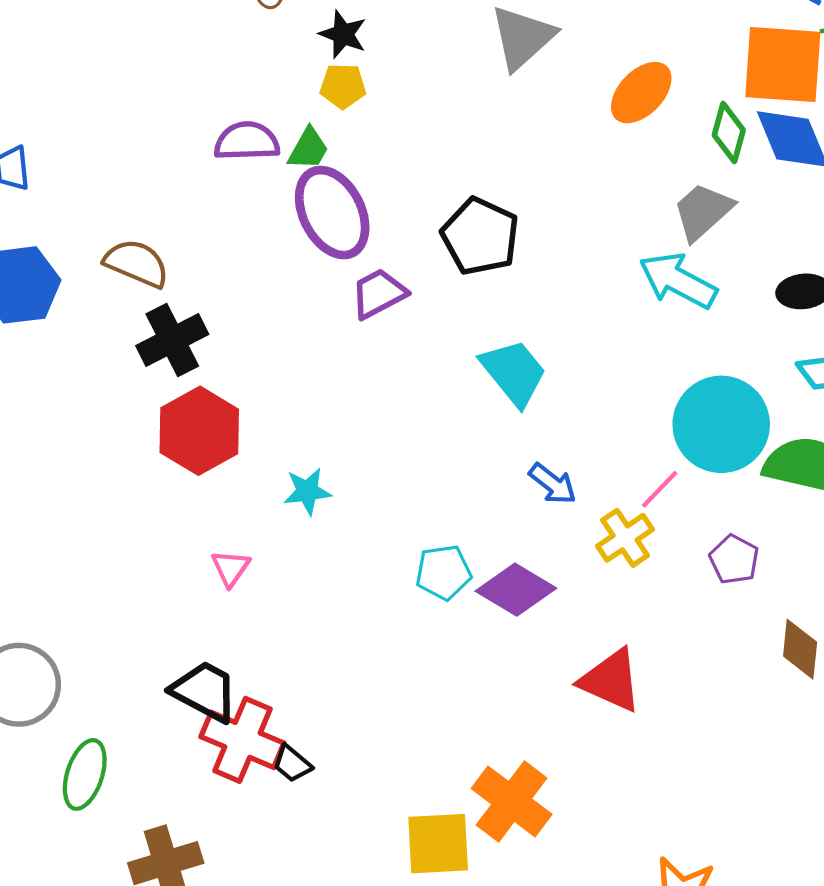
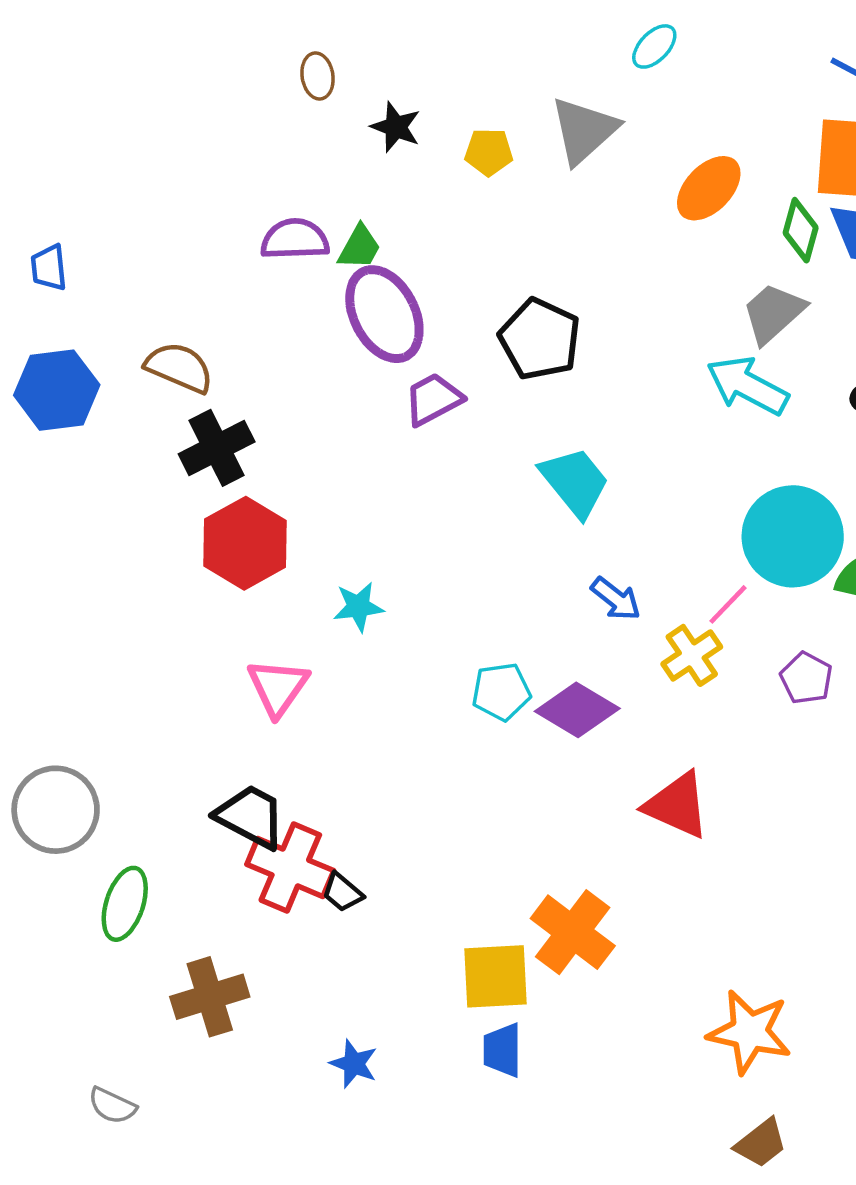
yellow pentagon: (343, 86) -> (489, 152), moved
pink triangle: (231, 568) -> (278, 687), size x1.5

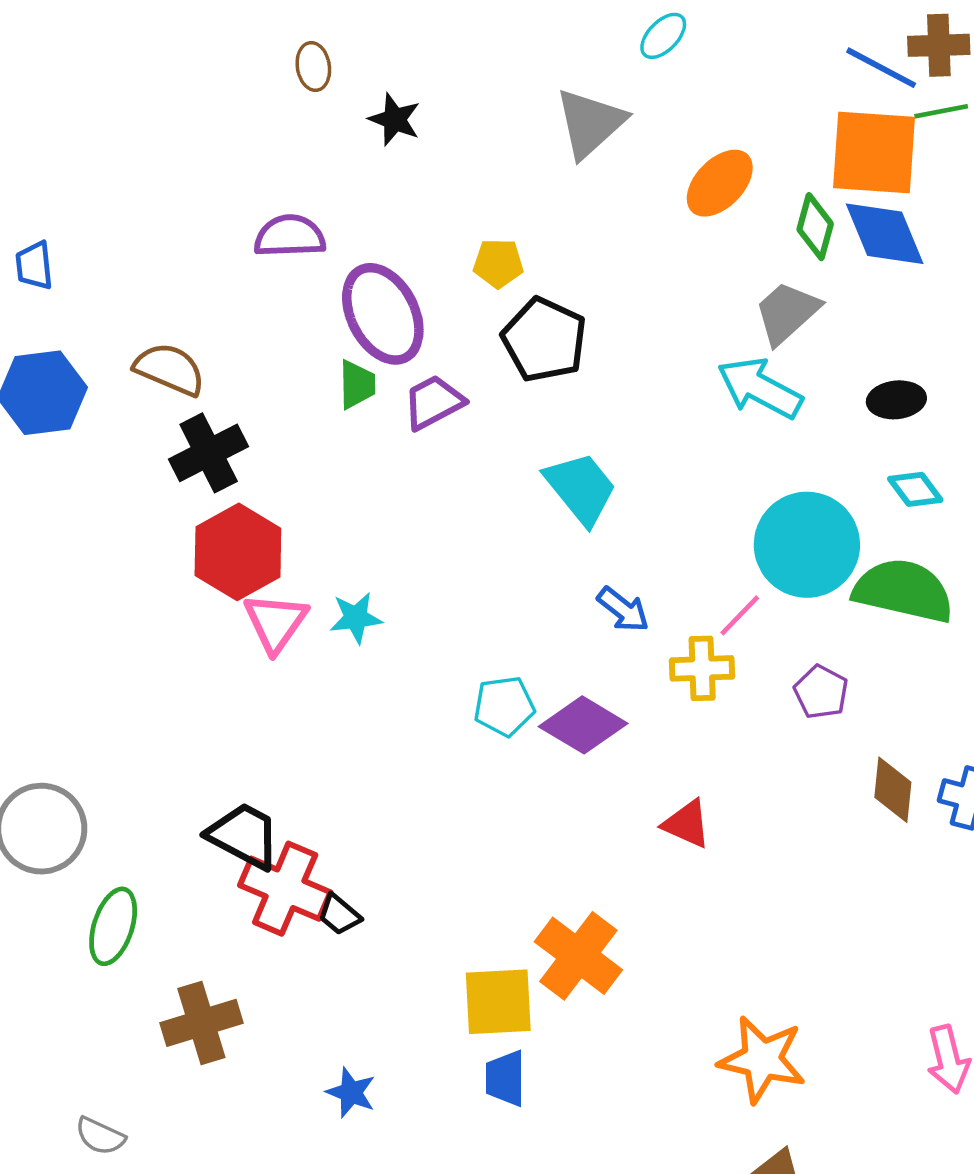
yellow pentagon: (489, 152) -> (498, 263), moved
green trapezoid: (359, 247) -> (357, 385), moved, turned -30
yellow cross: (692, 655) -> (702, 668), turned 32
pink triangle: (278, 687) -> (276, 622), moved
red triangle: (677, 805) -> (687, 824), size x0.7

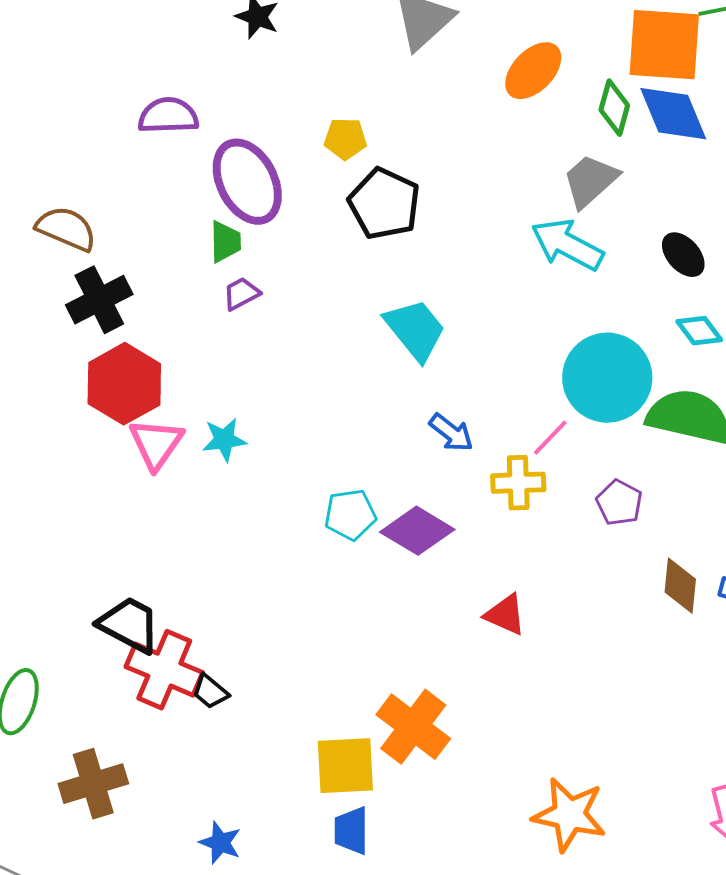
black ellipse: (896, 400) -> (683, 255), turned 54
purple trapezoid: (433, 402) -> (241, 294), moved, size x0.7

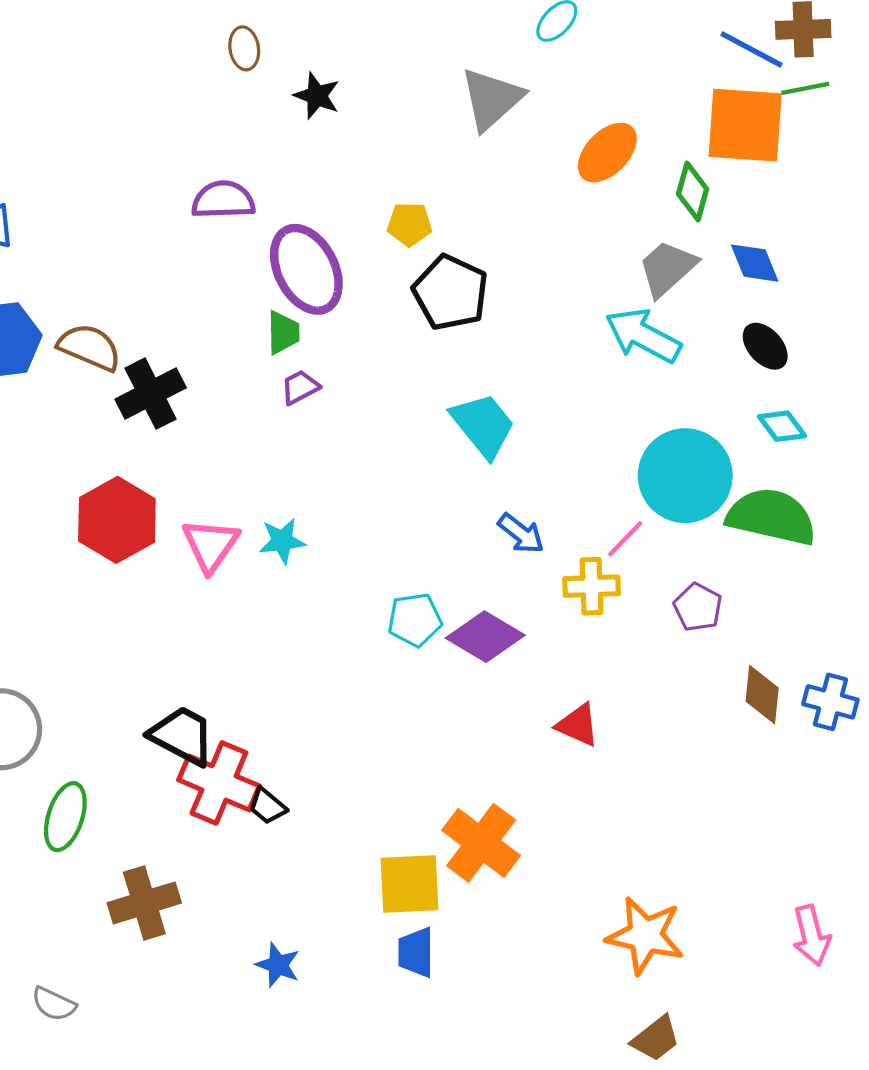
blue diamond: (673, 114) -> (755, 263), moved, size x0.7
brown semicircle: (66, 229) -> (90, 347), moved
red hexagon: (124, 384) -> (117, 520), moved

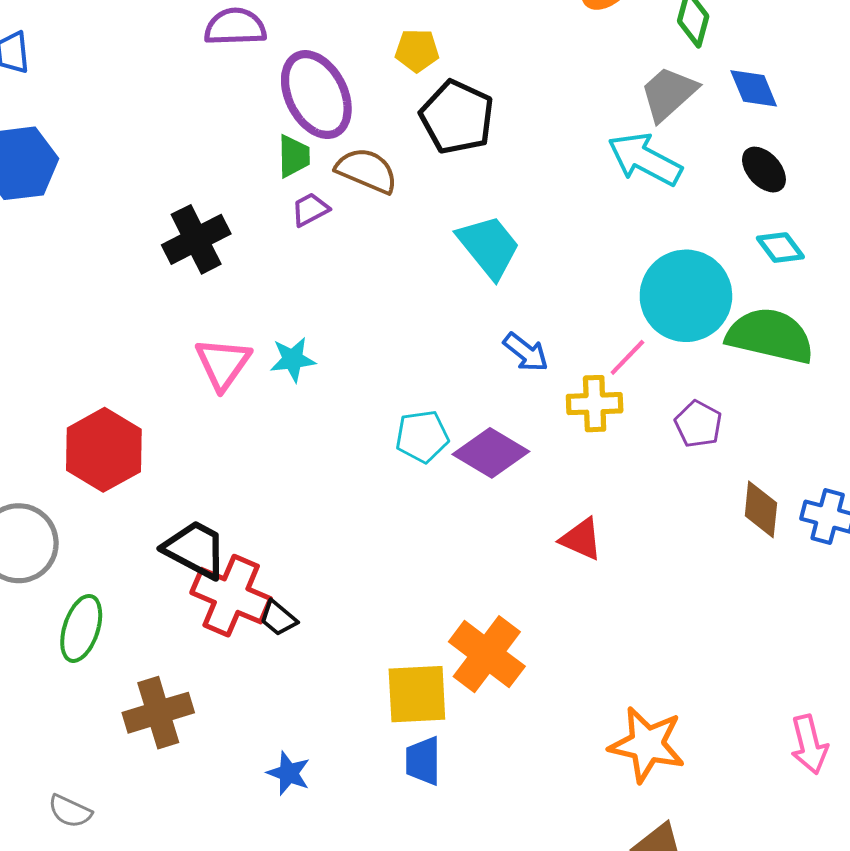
brown semicircle: (90, 347) -> (367, 171), moved
black cross: (151, 394) -> (196, 239), moved
red hexagon: (117, 520) -> (104, 450), moved

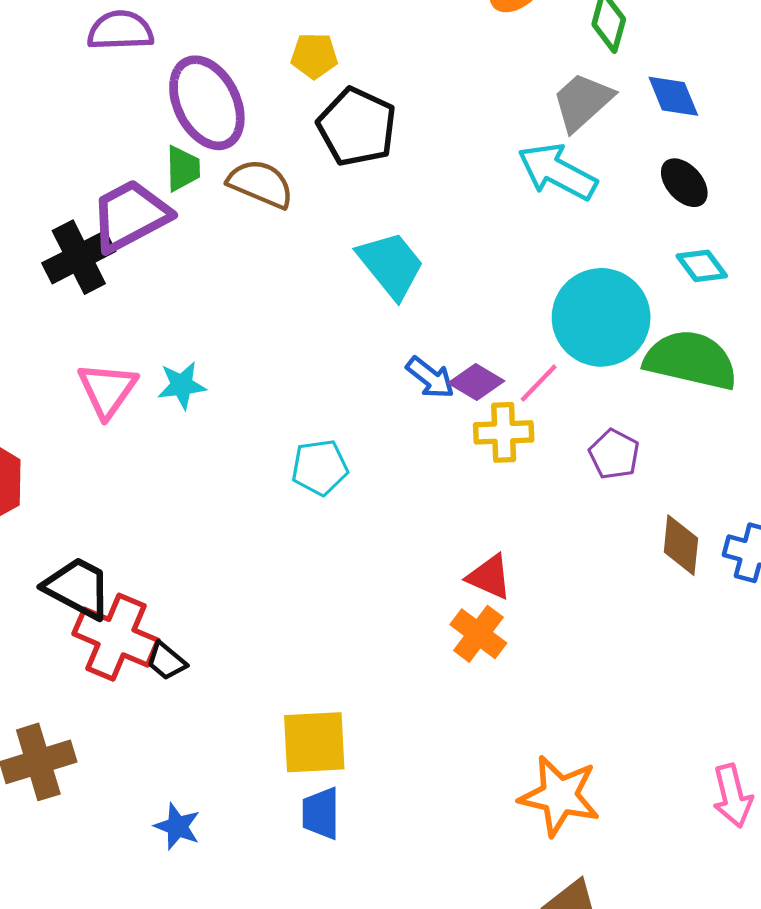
purple trapezoid: (310, 210) -> (130, 216), moved, size x2.0
purple diamond: (491, 453) -> (476, 382), moved, size x0.7
orange cross: (487, 654) -> (478, 634), moved, size x0.7

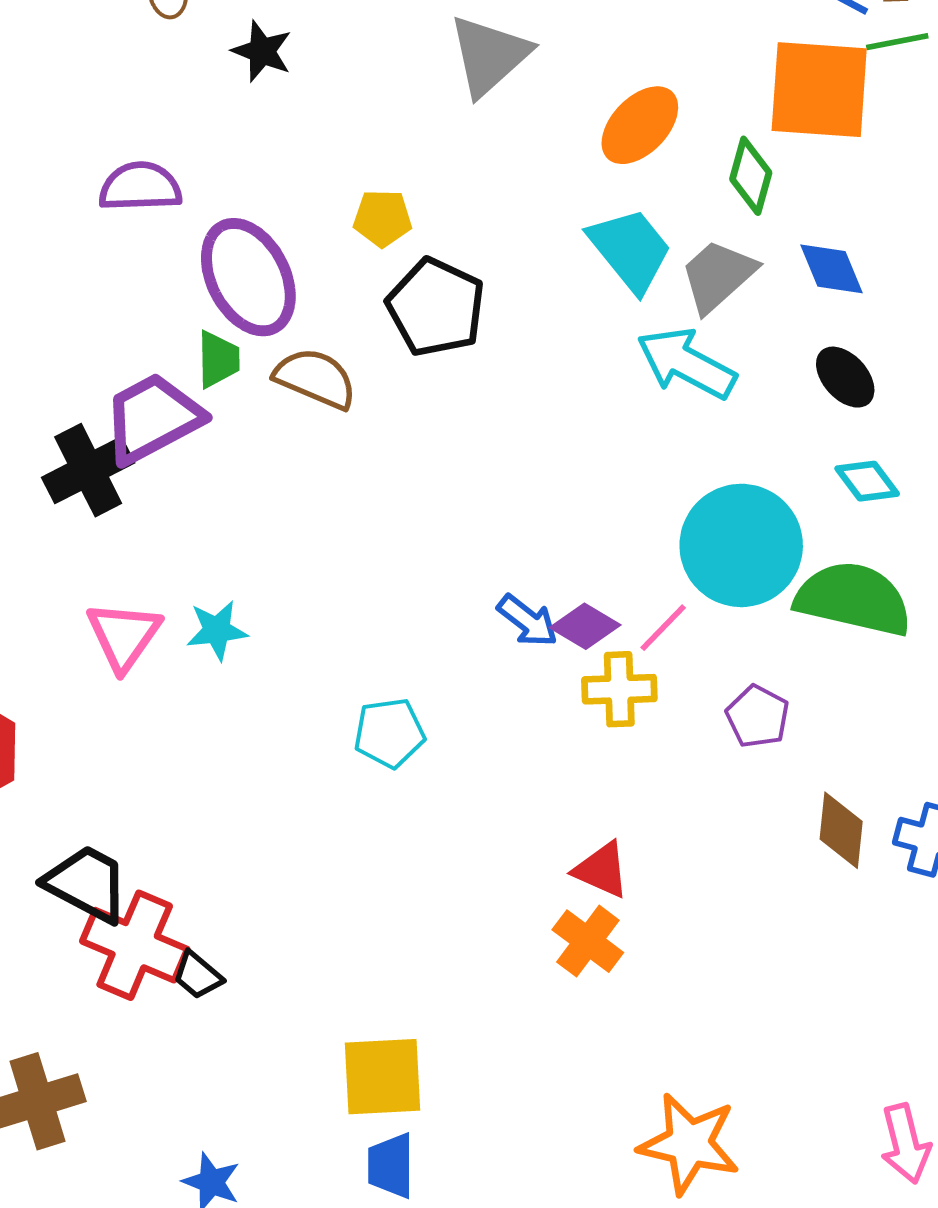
cyan trapezoid: (391, 265) -> (630, 250), moved

